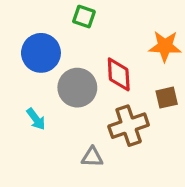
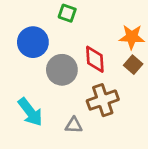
brown square: (167, 98) -> (133, 65), moved, turned -36
cyan arrow: (36, 119) -> (30, 112), moved, size x1.6

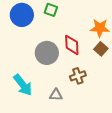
blue circle: (33, 42) -> (22, 15), moved
brown cross: (103, 100) -> (78, 76), size x0.7

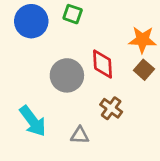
brown cross: (78, 76) -> (111, 108), turned -35

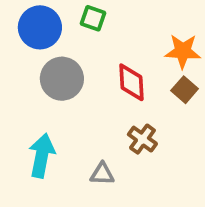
gray circle: (67, 75) -> (62, 79), moved
cyan arrow: (33, 121) -> (42, 156), turned -132

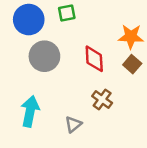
green square: (93, 18) -> (67, 13), turned -30
gray triangle: (102, 174) -> (73, 124), turned -42

